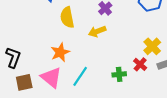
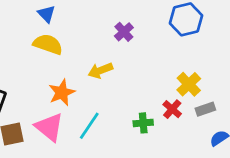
yellow semicircle: (67, 17) -> (48, 44), moved, turned 120
yellow arrow: (97, 31) -> (100, 70), moved

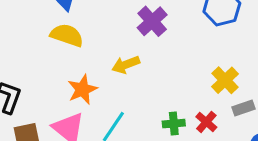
purple cross: (124, 32) -> (152, 21), size x1.4
red cross: (172, 109) -> (206, 122), moved

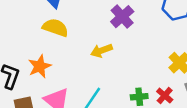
orange star: (82, 89) -> (40, 66), moved

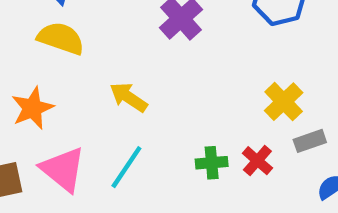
yellow arrow: (102, 51) -> (129, 97), moved, turned 55

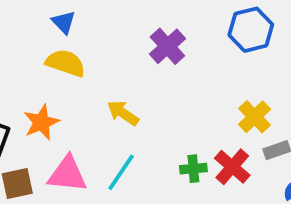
red cross: (257, 161) -> (232, 167), size x1.4
pink triangle: (63, 169) -> (67, 174), turned -33

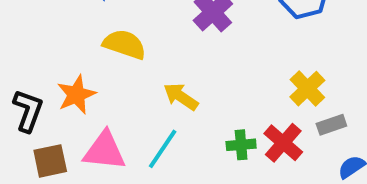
yellow semicircle: (65, 63) -> (125, 44), moved
yellow arrow: (123, 113) -> (181, 97), moved

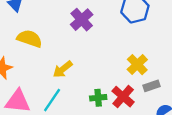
yellow arrow: (181, 97) -> (63, 69), turned -72

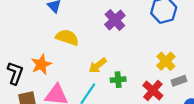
green cross: (98, 98) -> (118, 80), moved

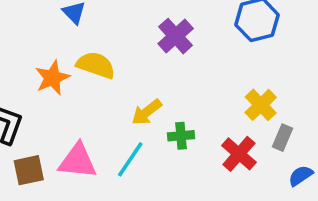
orange star: (41, 64) -> (52, 78), moved
gray rectangle: (179, 81) -> (282, 138), turned -48

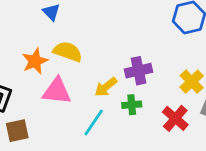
purple cross: (176, 36) -> (138, 71), moved, turned 30
pink triangle: (78, 161) -> (57, 91), moved

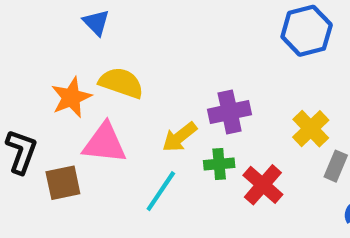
red cross: (175, 118) -> (263, 185), moved
brown square: (17, 131) -> (63, 183), moved

